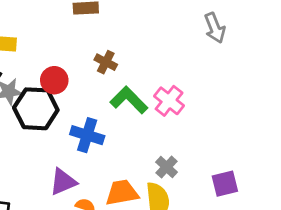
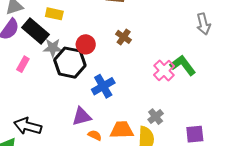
green L-shape: (129, 100) -> (183, 65), moved
blue cross: (87, 135) -> (103, 86), turned 35

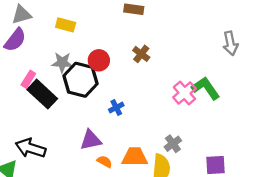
black rectangle: (36, 31) -> (42, 94), moved
blue cross: (103, 86) -> (116, 108), size x0.6

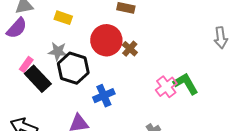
gray arrow: (230, 43) -> (221, 38), moved
red circle: (99, 60) -> (106, 40), moved, size x1.6
blue cross: (116, 108) -> (104, 96), size x1.5

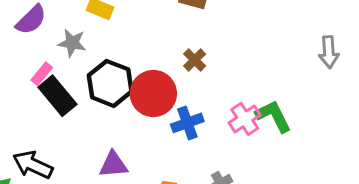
red circle: (106, 40) -> (153, 93), moved
gray star: (58, 51) -> (72, 43), moved
blue cross: (104, 96) -> (187, 123), moved

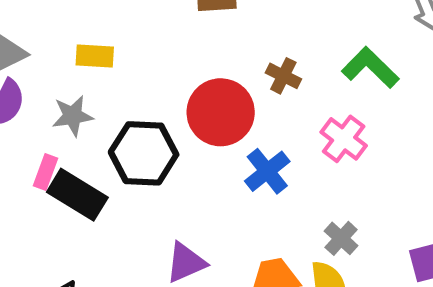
brown cross: (195, 60) -> (283, 76), moved
red circle: (153, 93) -> (221, 112), moved
green L-shape: (273, 116) -> (370, 68), moved

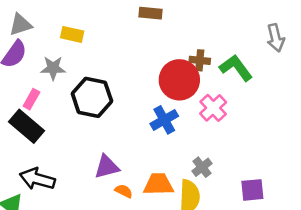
brown cross: (283, 76) -> (200, 60), moved, turned -30
red circle: (221, 112) -> (179, 80), moved
black rectangle: (77, 195) -> (27, 126), moved

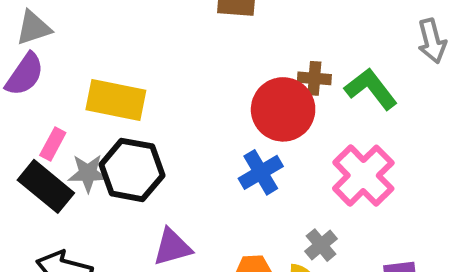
yellow rectangle: (72, 34) -> (116, 100), moved, size x1.6
gray star: (53, 68) -> (88, 173), moved
black hexagon: (92, 97) -> (132, 170), moved
pink cross: (213, 108) -> (363, 176), moved, size x1.4

